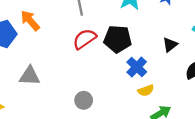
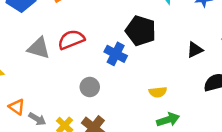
red semicircle: (85, 39) -> (71, 40), moved
blue cross: (137, 67) -> (116, 54), moved, turned -30

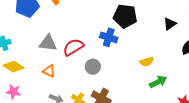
red semicircle: (71, 40) -> (73, 47), moved
orange triangle: (17, 107) -> (49, 71), moved

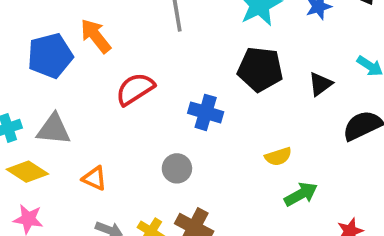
black pentagon: (125, 16) -> (260, 69), moved
gray triangle: (48, 43) -> (54, 129), moved
red semicircle: (73, 47) -> (135, 89), moved

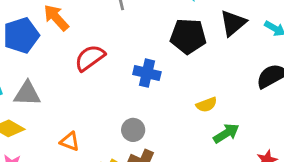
black triangle: (320, 84) -> (233, 23), moved, size x1.4
gray circle: (177, 168) -> (133, 130), moved
orange triangle: (94, 178) -> (70, 141), moved

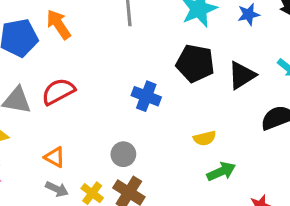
black triangle: (233, 23) -> (242, 75), moved
red semicircle: (90, 58) -> (58, 92), moved

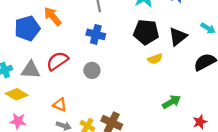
blue cross: (146, 96) -> (96, 34), moved
yellow semicircle: (205, 138) -> (155, 59), moved
gray circle: (123, 154) -> (92, 70), moved

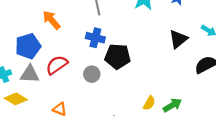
blue pentagon: (27, 28) -> (28, 46), moved
black pentagon: (146, 32) -> (118, 56), moved
yellow semicircle: (155, 59) -> (149, 103), moved, turned -40

